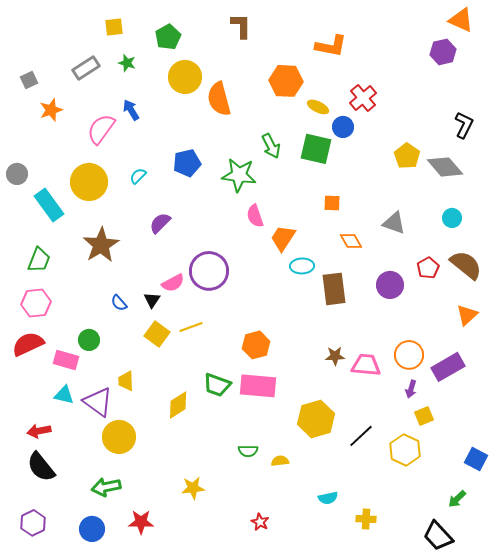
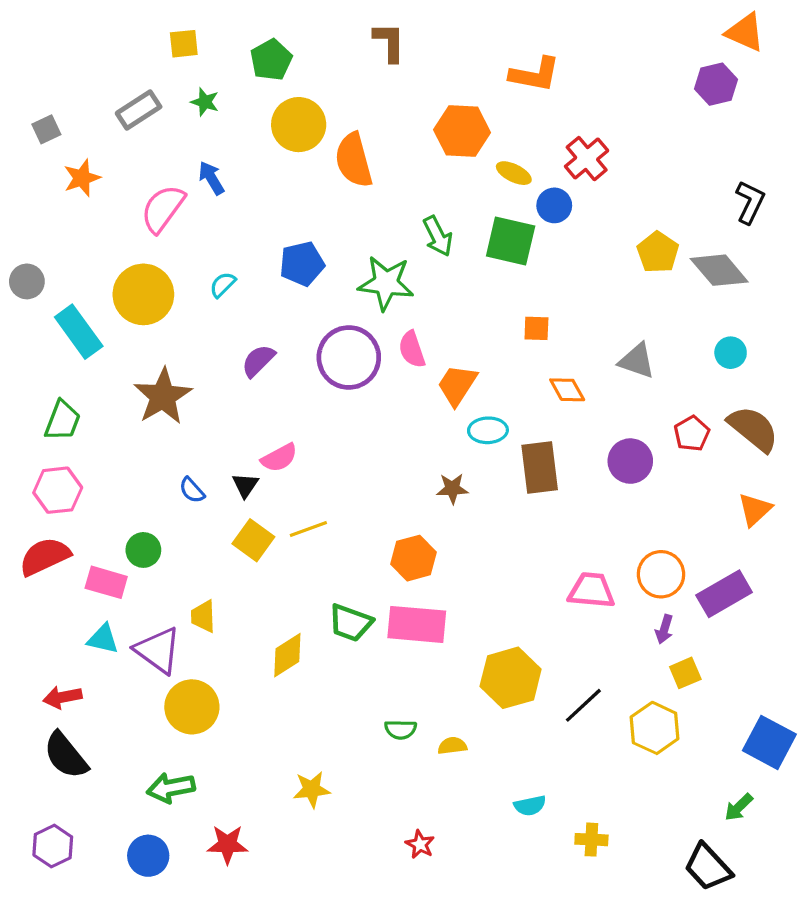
purple circle: (209, 271) -> (349, 357), moved
brown star: (335, 356) -> (452, 489), moved
blue square: (476, 459) -> (769, 742), size x1.4

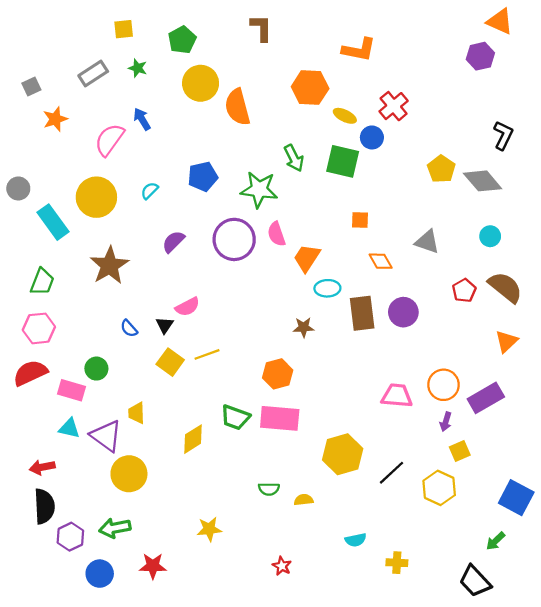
purple circle: (630, 461) -> (403, 312), moved
black semicircle: (66, 755) -> (44, 506), turned -144
purple hexagon: (53, 846) -> (70, 537), moved

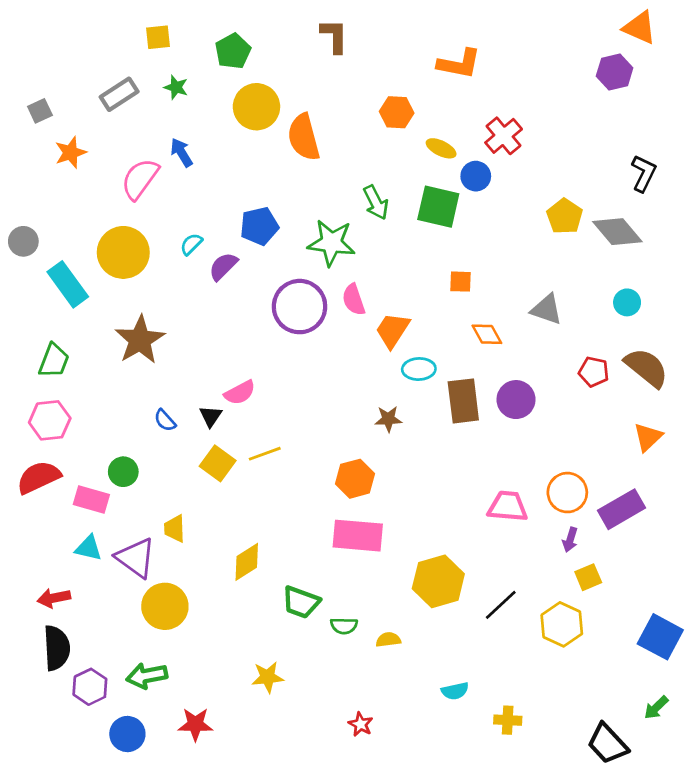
orange hexagon: (310, 88) -> (397, 112), size x0.7
purple semicircle: (173, 242) -> (223, 266), moved
red pentagon: (464, 290) -> (594, 372), turned -30
green trapezoid: (235, 417) -> (301, 602), moved
green arrow: (496, 541) -> (656, 708), moved

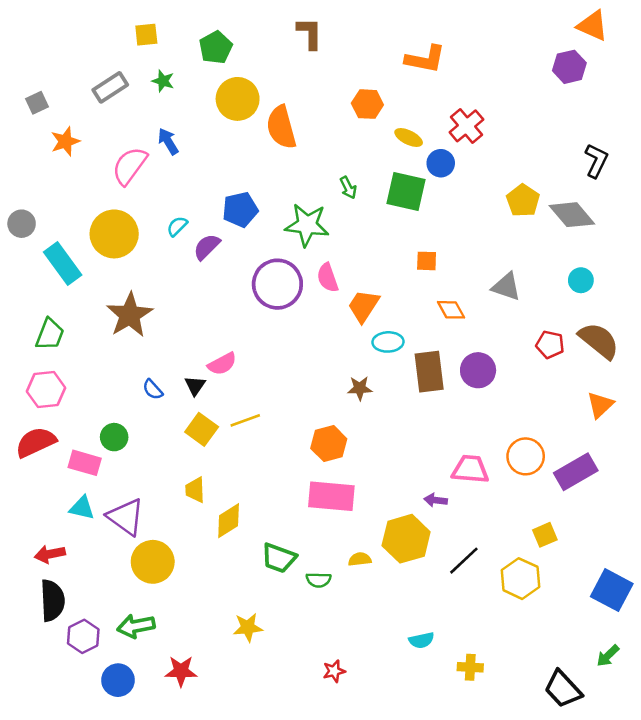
green arrow: (376, 202) -> (348, 188), size x0.7
yellow trapezoid: (175, 529) -> (195, 490), moved
purple arrow: (570, 540) -> (436, 500), moved, turned 80
yellow semicircle: (388, 640) -> (360, 559), moved
red star: (361, 724) -> (334, 671), turned 30

